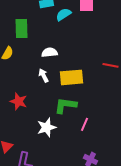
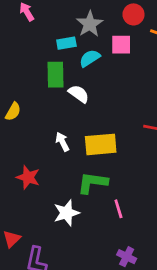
green rectangle: (22, 28) -> (55, 75), moved
white semicircle: (50, 52) -> (79, 94), moved, turned 42
pink line: (85, 124) -> (118, 209), turned -40

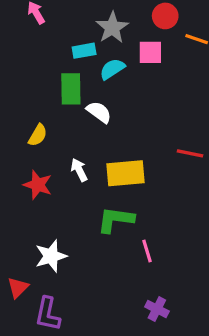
yellow semicircle: (13, 112) -> (38, 135), moved
red star: (28, 177) -> (38, 185), moved
white star: (66, 213) -> (51, 256), moved

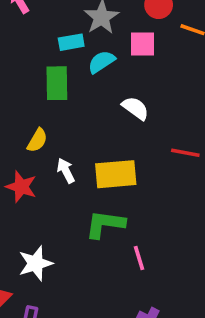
white semicircle: (99, 112) -> (135, 108), moved
yellow semicircle: (38, 135) -> (37, 140), moved

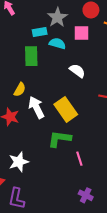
cyan semicircle: (102, 62) -> (57, 43), turned 49
white arrow: (66, 171) -> (36, 107), size x1.5
yellow rectangle: (116, 174) -> (66, 109), turned 60

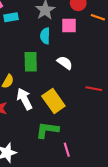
cyan rectangle: (40, 32) -> (11, 17), moved
cyan semicircle: (57, 43) -> (45, 36), turned -105
green rectangle: (31, 56) -> (31, 62), moved

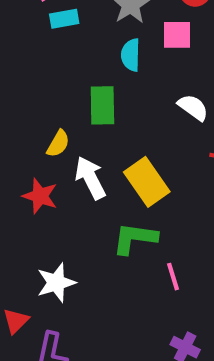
white semicircle: (65, 63) -> (193, 107), moved

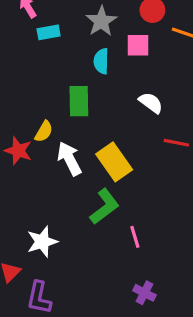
red star: (40, 196) -> (18, 151), moved
green L-shape: (135, 238) -> (105, 207), turned 135

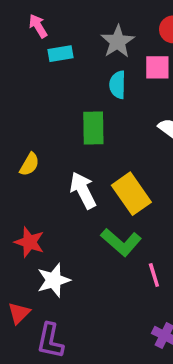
yellow semicircle: (44, 131) -> (29, 164), moved
red star: (18, 151) -> (29, 242), moved
green L-shape: (105, 207) -> (121, 242), turned 78

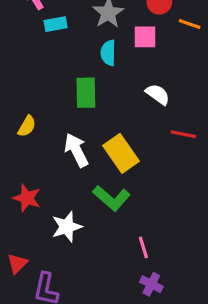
pink line: (154, 275) -> (143, 247), moved
white star: (54, 280) -> (67, 227), moved

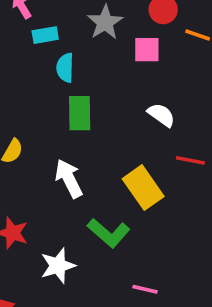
cyan semicircle: (108, 53) -> (65, 68), moved
yellow rectangle: (121, 153) -> (143, 188), moved
pink line: (143, 247) -> (145, 289), turned -60

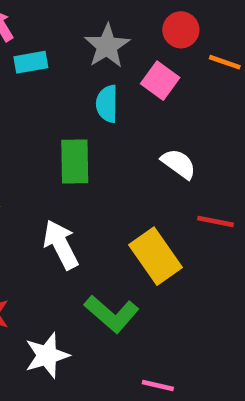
pink square: (147, 50) -> (160, 81), turned 36
cyan semicircle: (65, 68) -> (107, 104), moved

